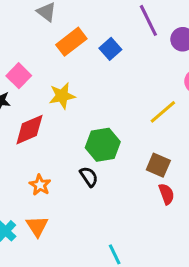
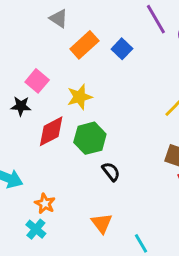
green hexagon: (103, 145) -> (90, 138), moved
orange star: (40, 185) -> (45, 204), moved
orange triangle: (37, 226) -> (102, 223), moved

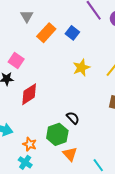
gray triangle: (59, 18) -> (27, 16), turned 32
yellow star: (80, 97) -> (81, 68), moved
green hexagon: (90, 138) -> (57, 134), moved

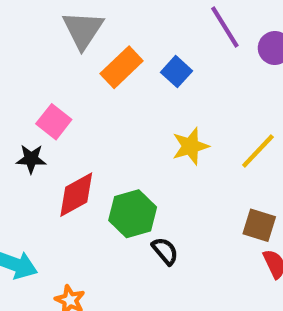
gray triangle: (27, 16) -> (83, 30), size x1.5
green hexagon: (57, 134) -> (133, 214), moved

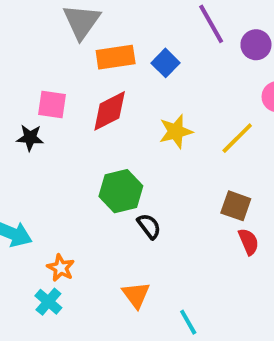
orange rectangle: (122, 67) -> (116, 57), turned 33
pink square: (54, 122) -> (52, 105), turned -32
red diamond: (76, 195) -> (110, 111), moved

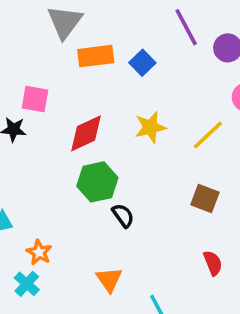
red diamond: (110, 111) -> (86, 133), moved
red semicircle: (249, 242) -> (213, 263), moved

